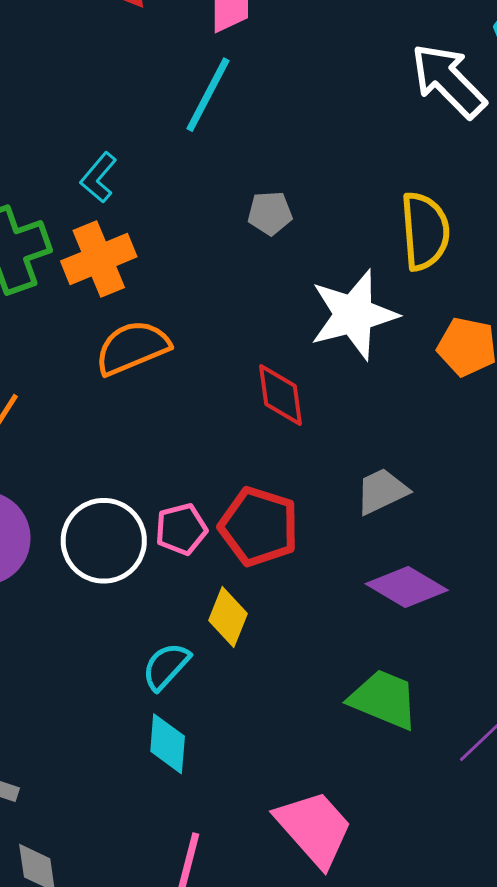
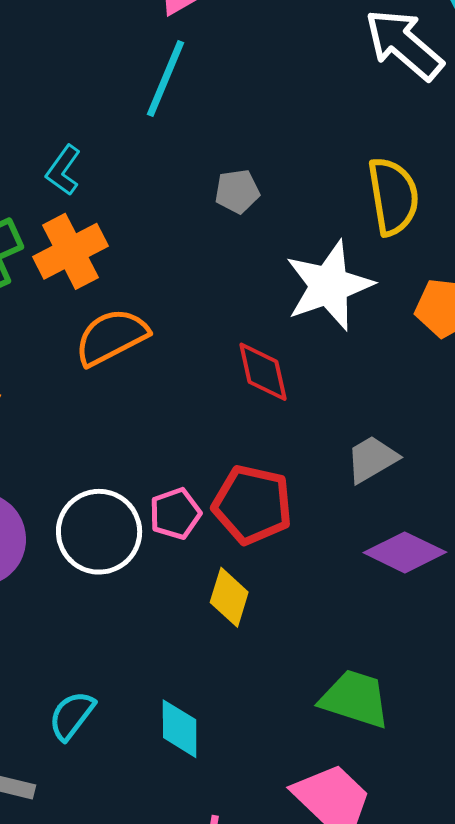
cyan semicircle: (166, 666) -> (72, 715), moved
green trapezoid: (384, 699) -> (355, 699), moved

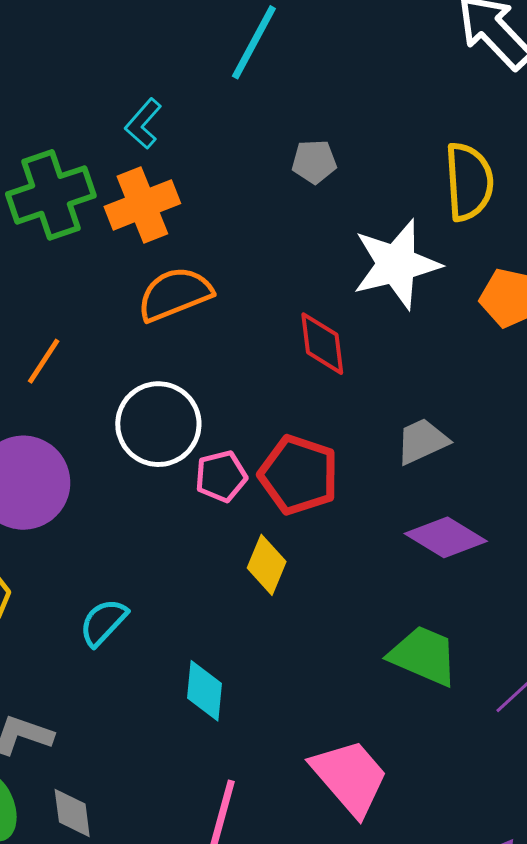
white circle: (99, 532) -> (158, 424), moved
green trapezoid: (355, 699) -> (424, 656), moved
cyan semicircle: (72, 715) -> (103, 622), moved

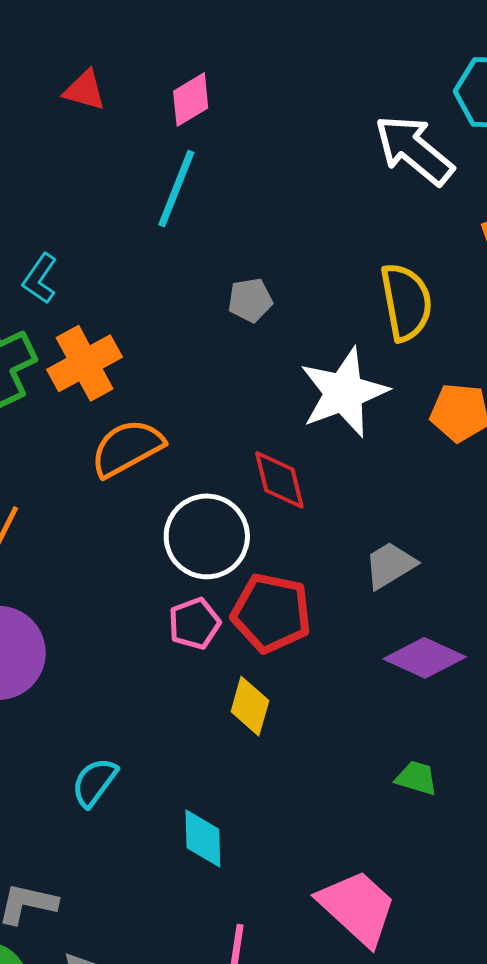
cyan L-shape: (143, 124) -> (40, 279), moved
white circle: (158, 424) -> (207, 536), moved
green trapezoid: (424, 656) -> (416, 778), size x0.6

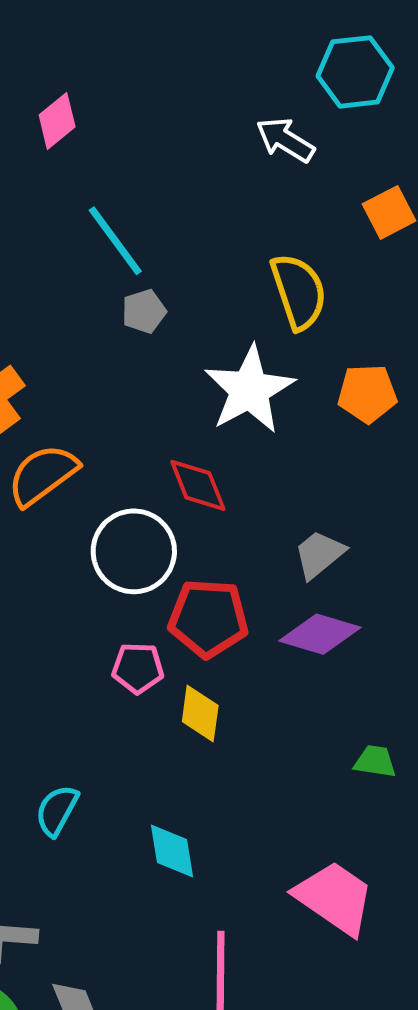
white arrow: (414, 150) -> (285, 140), size x0.7
cyan line: (176, 189) -> (115, 241), moved, turned -50
pink pentagon: (194, 623) -> (138, 668), moved, turned 30
purple diamond: (425, 658) -> (320, 634), moved

